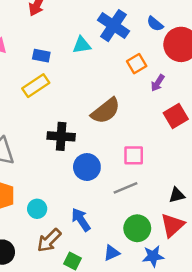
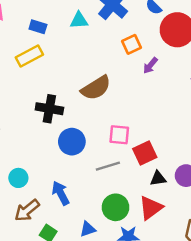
red square: (176, 116) -> (145, 153), moved

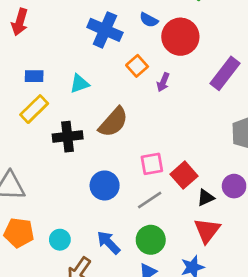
cyan triangle: (79, 20) -> (79, 84), moved
black cross: (49, 109) -> (68, 137), moved
green circle: (116, 207) -> (151, 240), moved

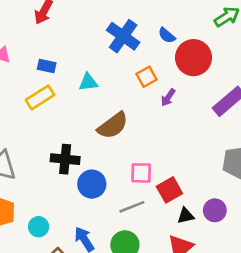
black cross: (68, 137) -> (65, 159), moved

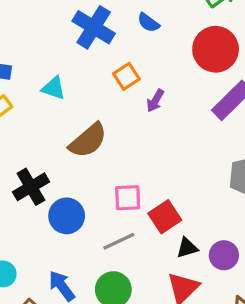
red circle: (194, 58) -> (216, 49), moved
cyan triangle: (88, 82) -> (54, 88), turned 30
black cross: (65, 159) -> (31, 187), turned -32
purple circle: (215, 210) -> (224, 255), moved

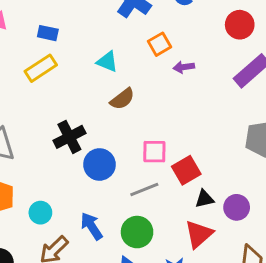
red circle: (216, 49) -> (240, 25), size x0.7
cyan triangle: (54, 88) -> (107, 62), moved
purple arrow: (155, 101) -> (184, 67), turned 48
brown semicircle: (88, 141) -> (122, 99), size x0.7

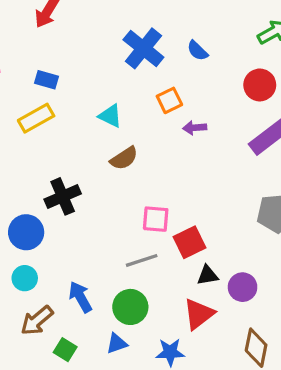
blue circle: (99, 164) -> (26, 232), moved

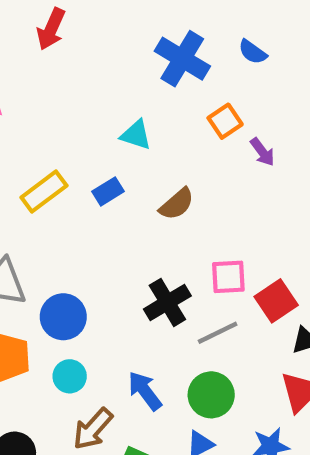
blue rectangle: (47, 80) -> (108, 191), moved, turned -40
cyan triangle: (110, 116) -> (136, 135), moved
yellow rectangle: (36, 118) -> (44, 192), moved
purple arrow: (195, 128) -> (262, 152), turned -115
black cross: (63, 196) -> (167, 302), moved

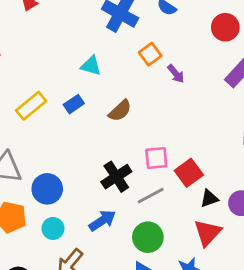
blue arrow: (145, 391) -> (102, 221), moved, turned 96

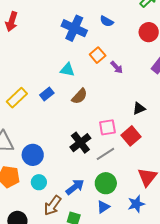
cyan triangle: (91, 66) -> (67, 70), moved
black triangle: (209, 198) -> (139, 108), moved
blue arrow: (102, 221) -> (75, 187), moved

